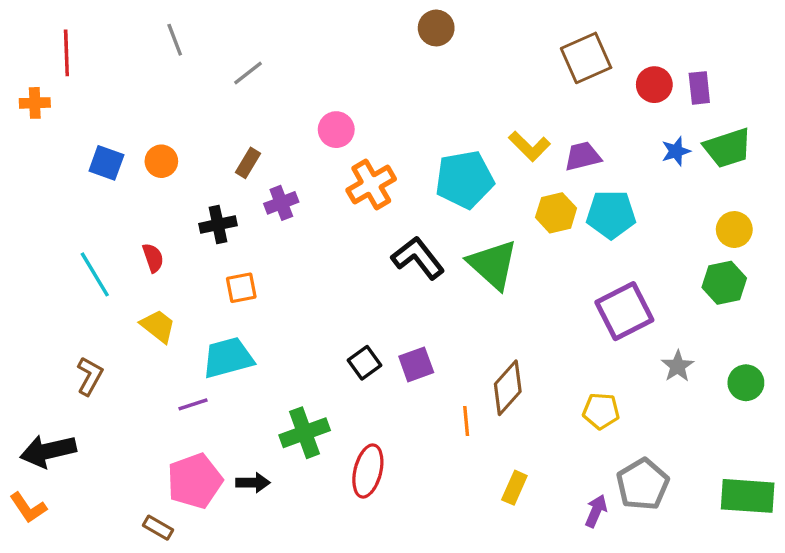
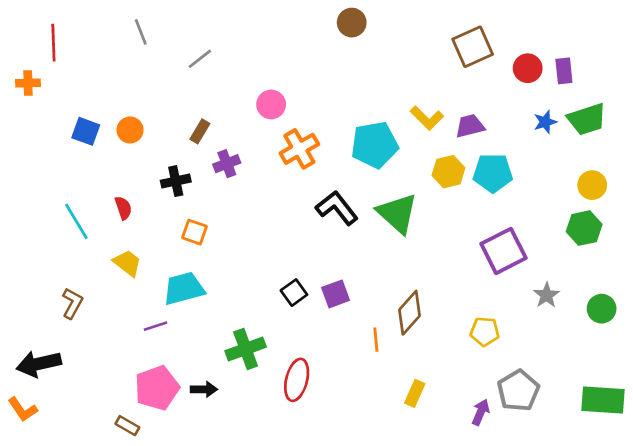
orange square: (241, 288) -> (195, 232), turned 30

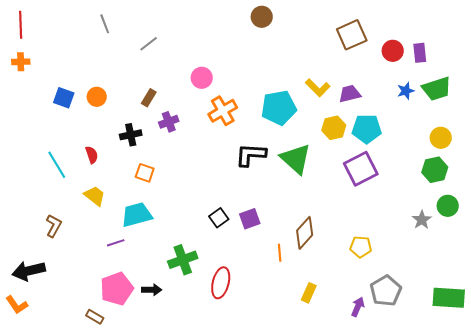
red line: (53, 43) -> (21, 25), moved
black L-shape: (337, 208) -> (251, 155), turned -48
purple square: (504, 251) -> (361, 169), moved
gray star: (547, 295) -> (422, 220), moved
green circle: (602, 309) -> (448, 206), moved

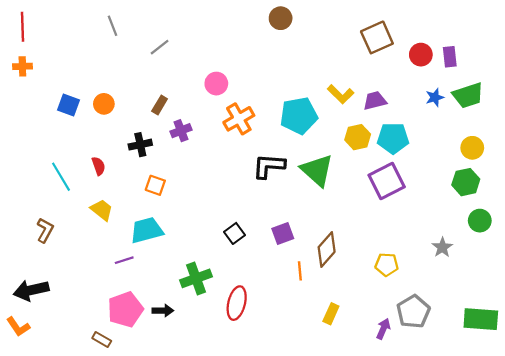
purple square: (250, 219) -> (283, 233), moved
gray star: (422, 220) -> (442, 247), moved
brown L-shape: (54, 226) -> (45, 230), moved

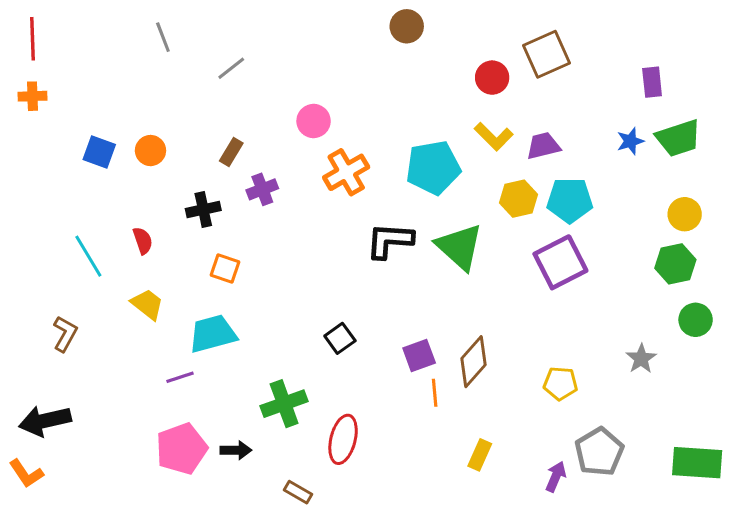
red circle: (421, 55) -> (492, 78), moved
purple square: (283, 233) -> (419, 355), moved
brown rectangle: (102, 339) -> (298, 492), moved

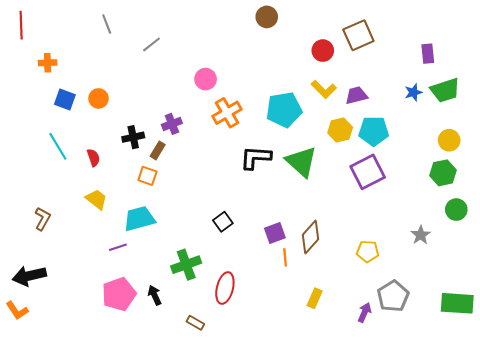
orange cross: (32, 96) -> (48, 63), moved
brown rectangle: (231, 152) -> (158, 150), moved
cyan line: (88, 256) -> (58, 146), moved
black arrow: (236, 450) -> (155, 295), turned -114

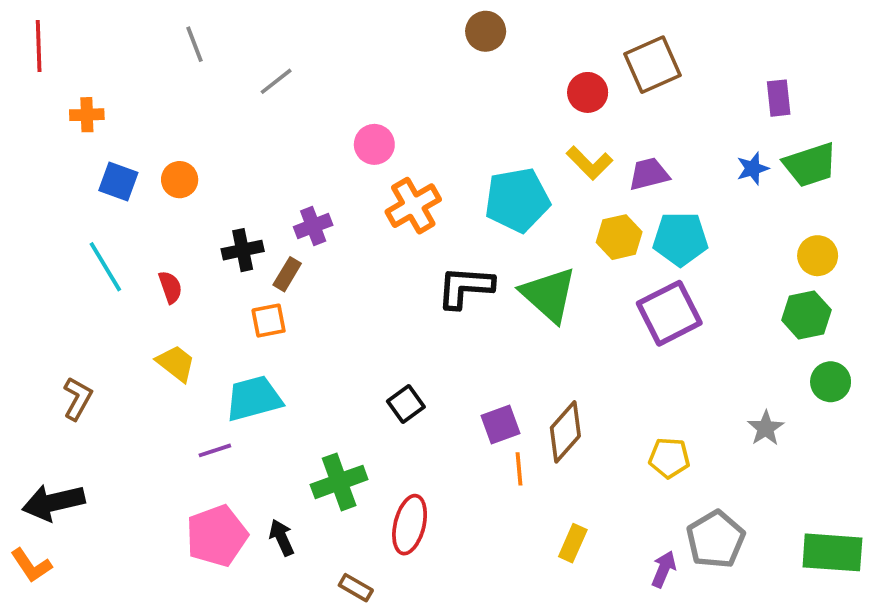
orange square: (147, 176) -> (269, 321), turned -30

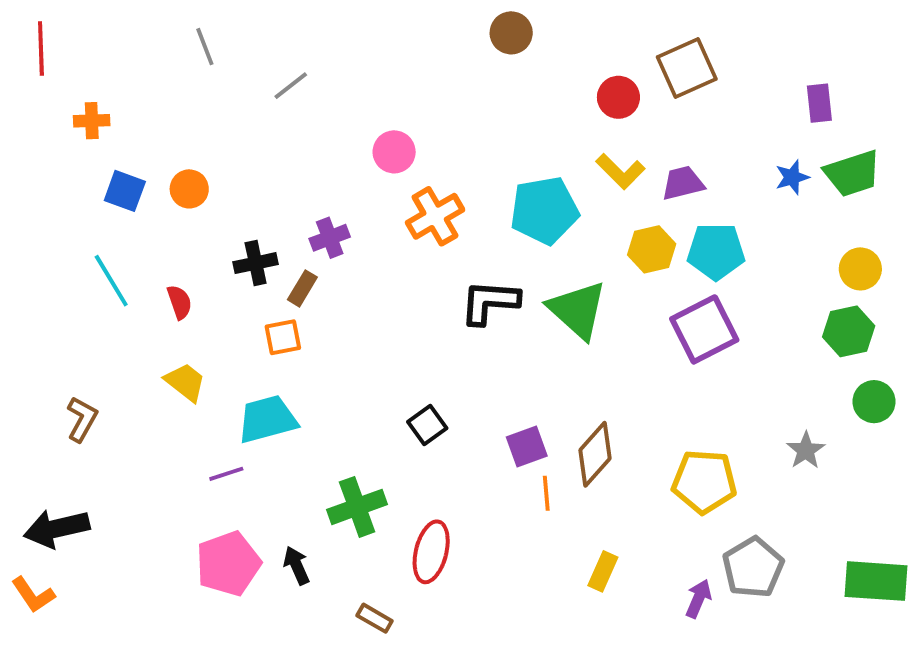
yellow pentagon: (669, 458) -> (704, 482), size x1.5

